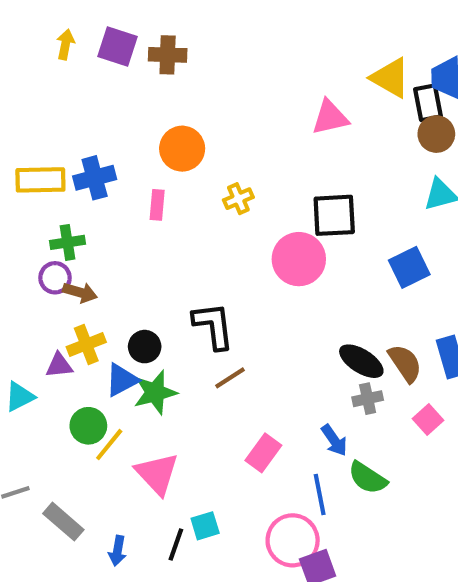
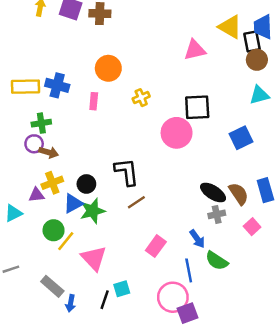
blue cross: (95, 178) -> (57, 85), turned 30
gray rectangle: (63, 522) -> (52, 286), moved

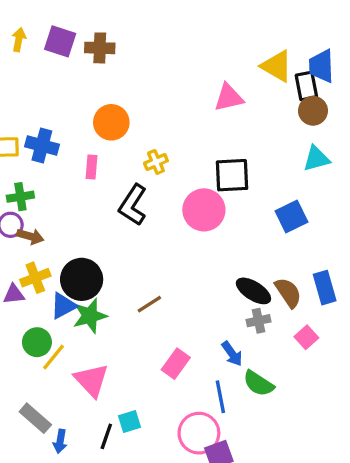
black L-shape: (127, 172) -> (133, 205), moved, turned -140
black circle: (86, 184) -> (82, 279), size x1.6

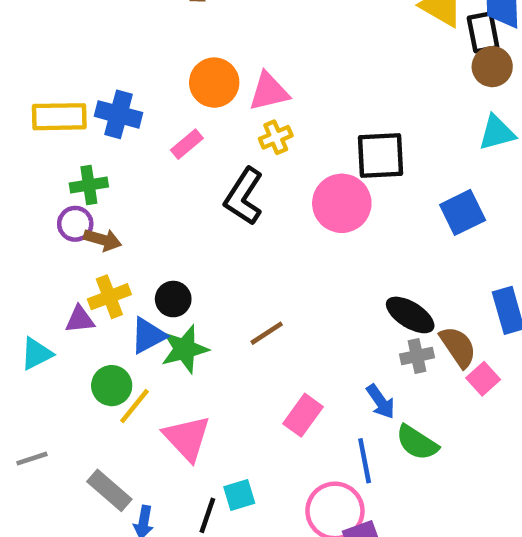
pink triangle: (229, 98) -> (269, 92), moved
pink rectangle: (91, 167) -> (187, 144), turned 45
black circle: (82, 279) -> (173, 299), size x0.6
brown semicircle: (288, 293) -> (458, 347), moved

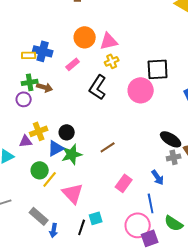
yellow rectangle: (59, 117) -> (29, 55), moved, size x0.6
brown arrow: (103, 240) -> (45, 87), moved
green semicircle: (417, 443) -> (174, 223), moved

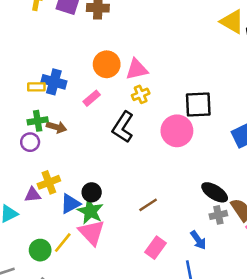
black circle: (67, 132) -> (92, 192), moved
brown line: (108, 147) -> (148, 205), moved
green star: (72, 154) -> (90, 211), turned -30
green circle: (40, 170) -> (40, 250), moved
pink triangle: (73, 193) -> (92, 232), moved

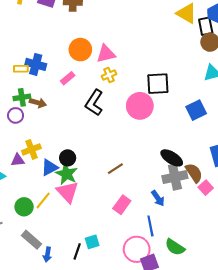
gray cross: (218, 215) -> (175, 177), size x1.6

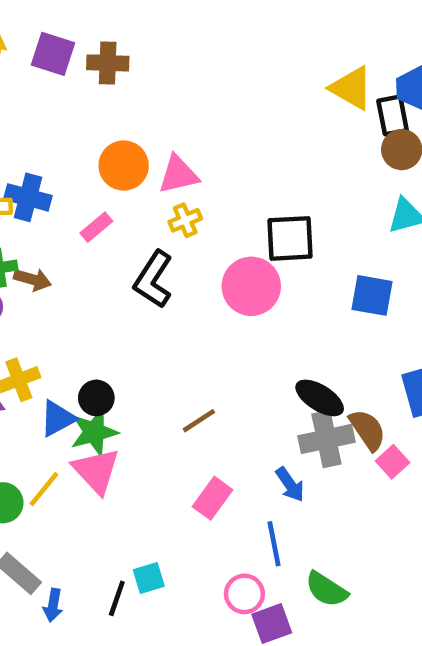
blue square: (196, 110) -> (372, 295), turned 36
green star: (67, 174) -> (94, 432), turned 30
pink circle: (137, 249) -> (244, 594), size x0.7

